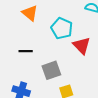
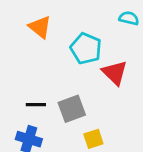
black line: (26, 51) -> (36, 105), moved

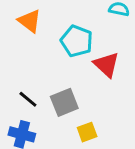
black line: (36, 105) -> (28, 99), turned 42

